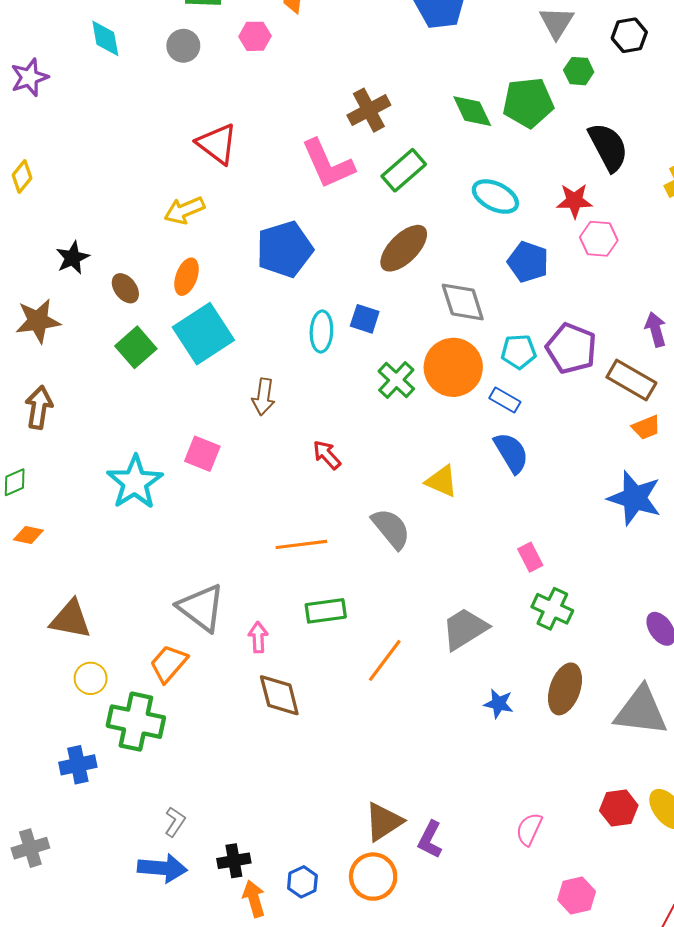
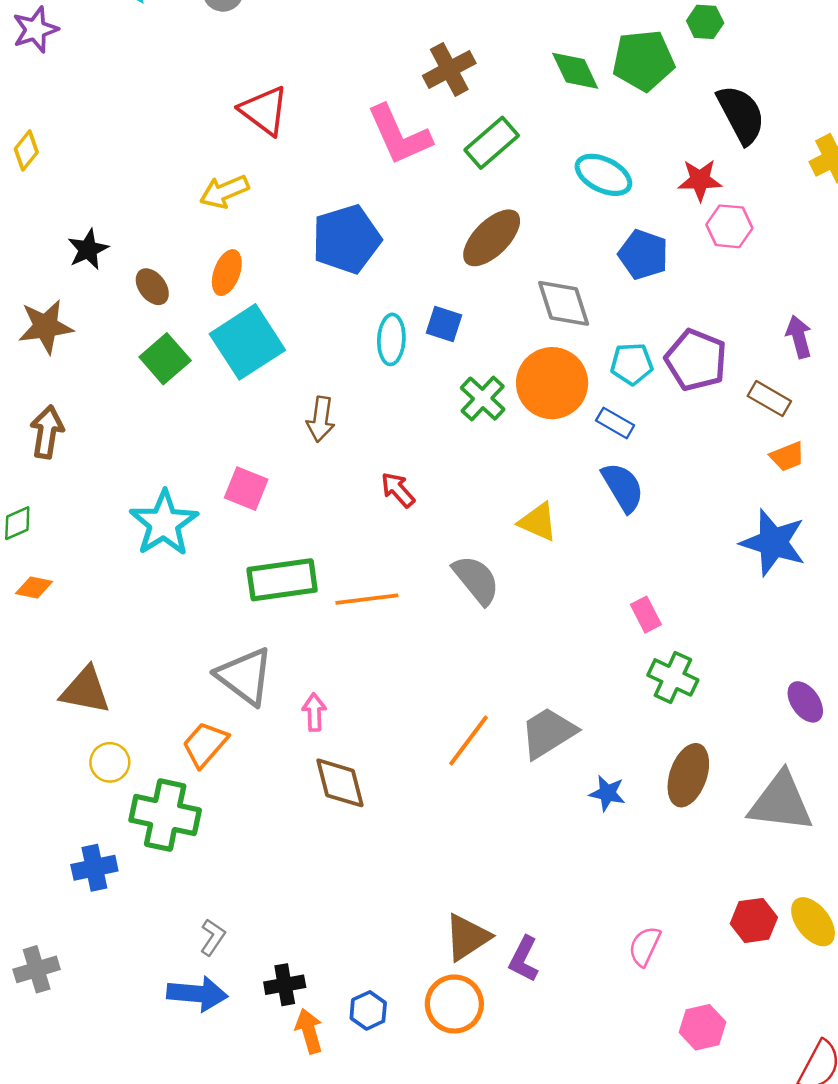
brown rectangle: (631, 380) -> (769, 399), size x0.7
green rectangle: (326, 611) -> (282, 580), moved, size x1.4
gray trapezoid: (465, 629) -> (548, 733), moved

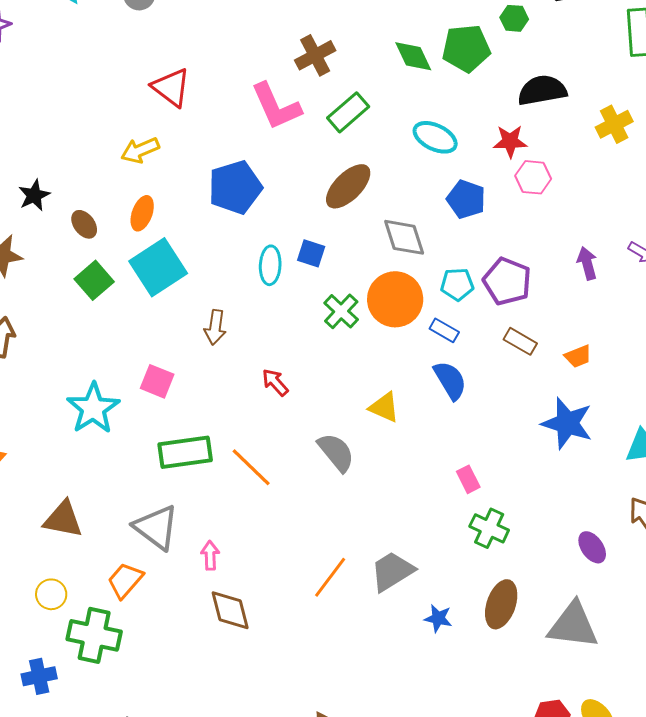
black semicircle: (741, 114) -> (542, 90), turned -72
brown rectangle: (769, 399) -> (520, 341), moved
orange line: (367, 599) -> (251, 467), turned 51
brown triangle: (85, 690) -> (63, 519), moved

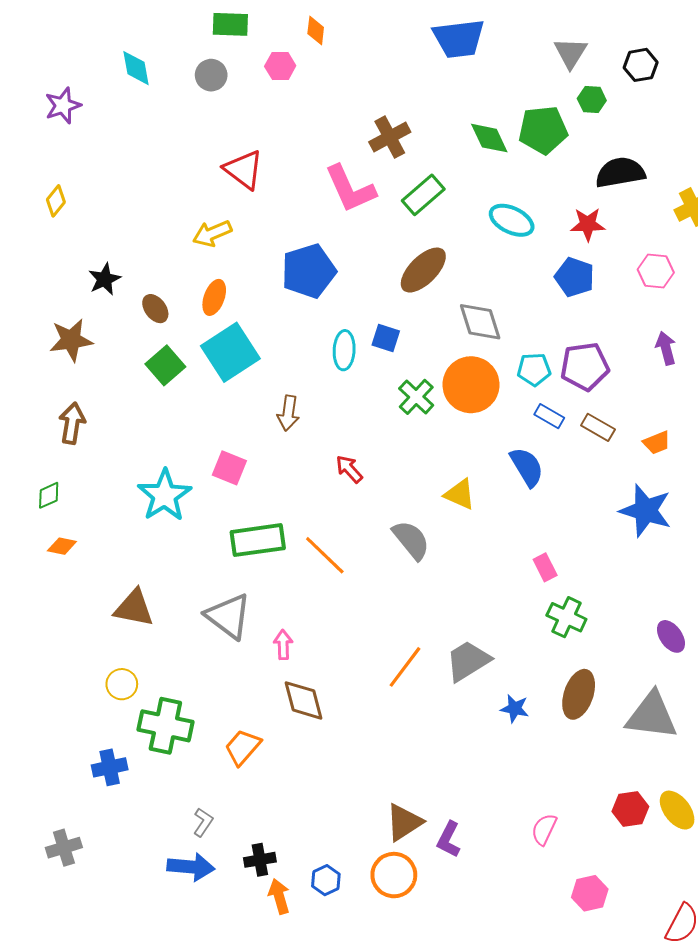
pink hexagon: (533, 177) -> (656, 271), moved
blue pentagon: (466, 199) -> (575, 277), moved
purple pentagon: (507, 281) -> (585, 366), turned -30
blue rectangle: (444, 330) -> (549, 416), moved
orange trapezoid: (125, 580) -> (243, 747), moved

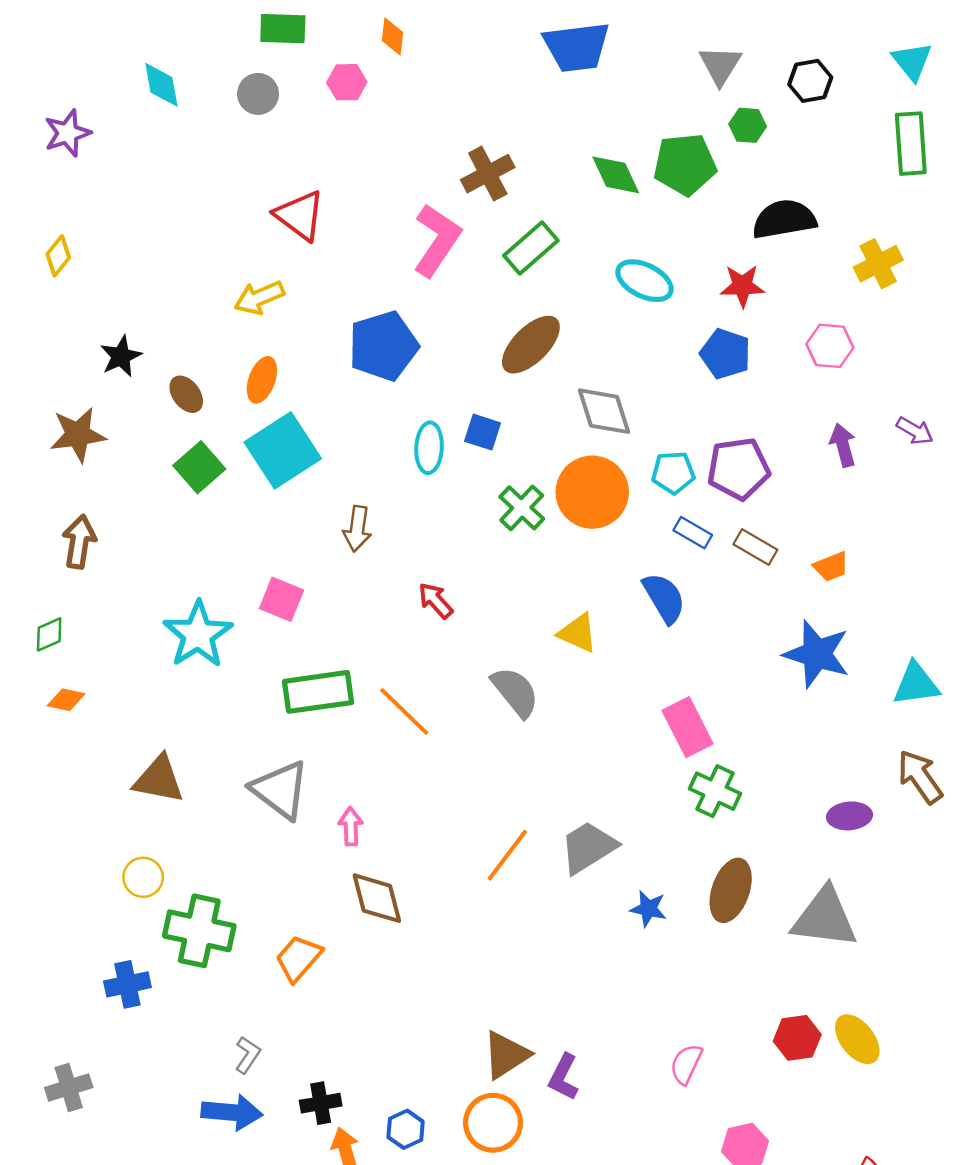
pink L-shape: (350, 189) -> (437, 240), turned -122
pink rectangle: (545, 567) -> (688, 727), size x1.6
purple ellipse: (671, 636) -> (849, 816), turned -60

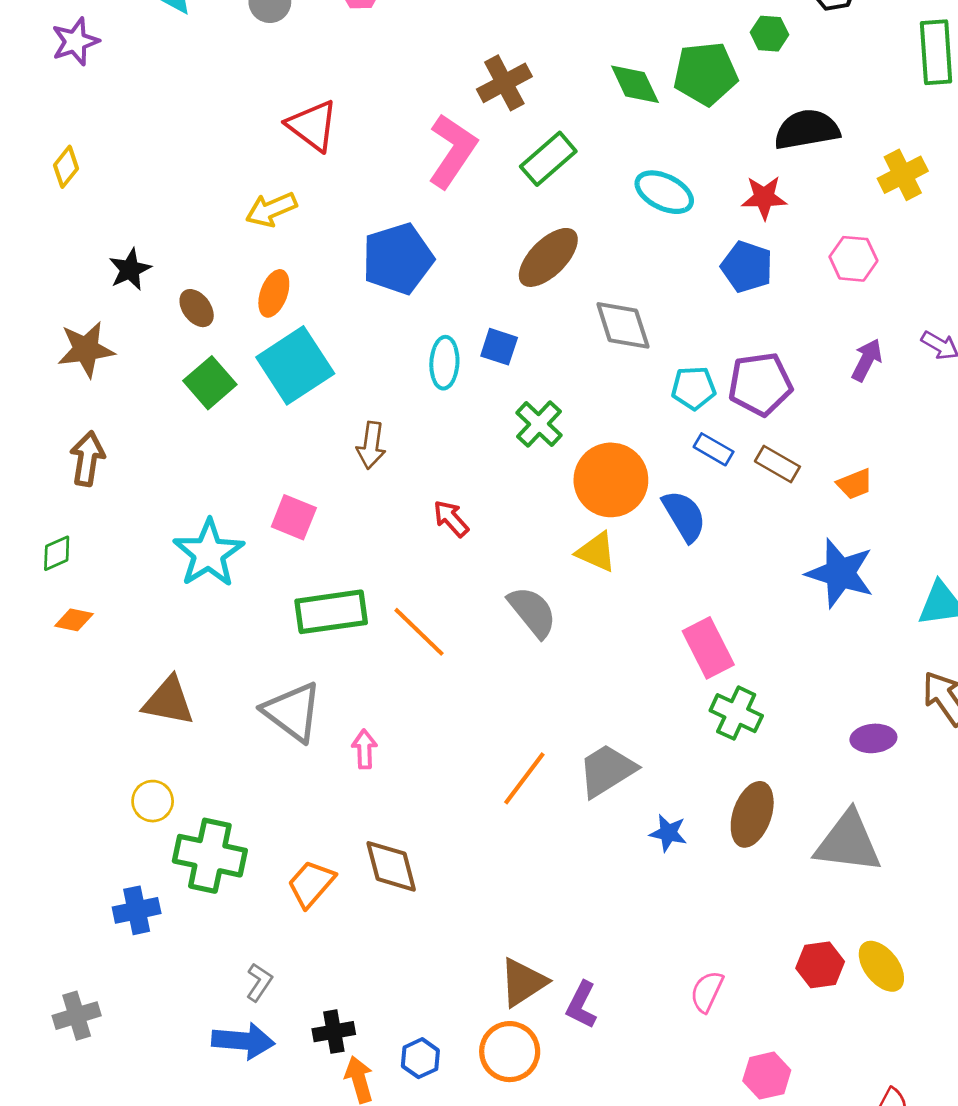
purple arrow: (843, 445) -> (867, 360), turned 42
orange circle: (592, 492) -> (611, 480), moved
brown diamond: (377, 898) -> (391, 866), moved

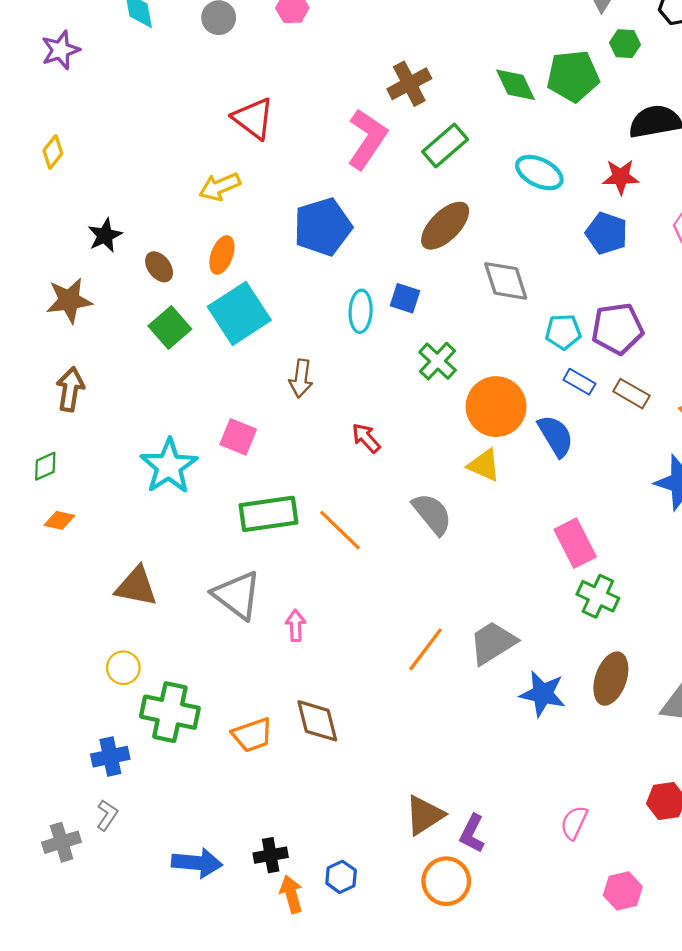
blue star: (668, 833) -> (543, 694), size x1.5
orange trapezoid: (311, 884) -> (252, 735), turned -150
gray L-shape: (259, 982) -> (107, 815), moved
orange circle: (510, 1052) -> (446, 881), moved

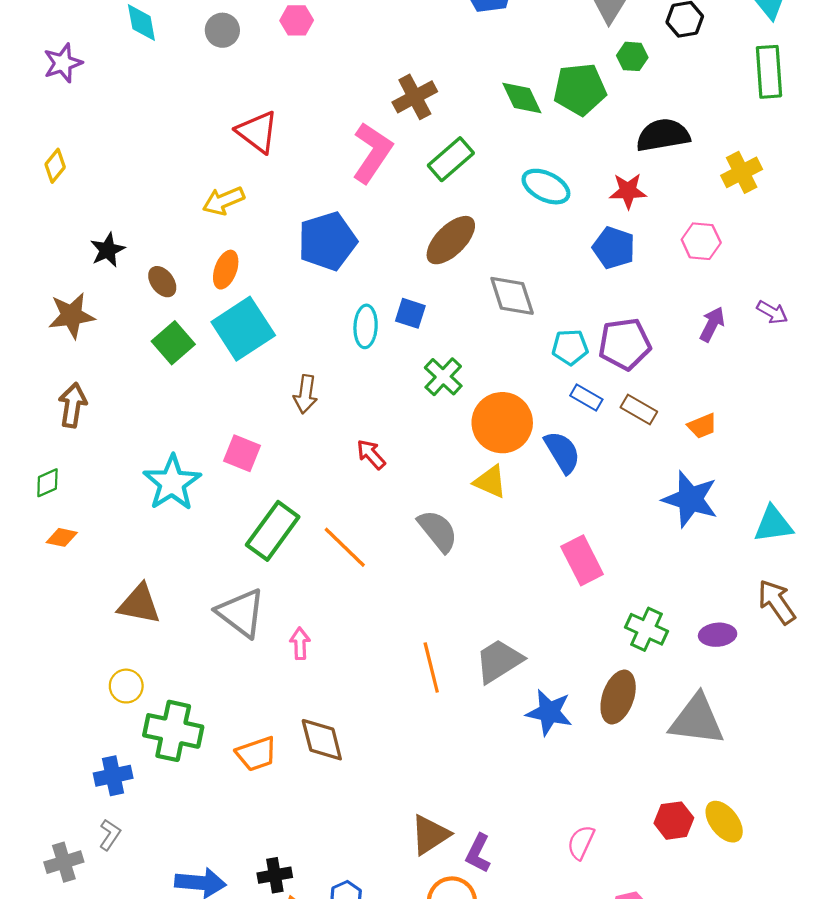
green rectangle: (268, 514) -> (273, 531), turned -46
green cross: (598, 596) -> (647, 629), moved
orange line: (426, 649) -> (431, 667), turned -51

